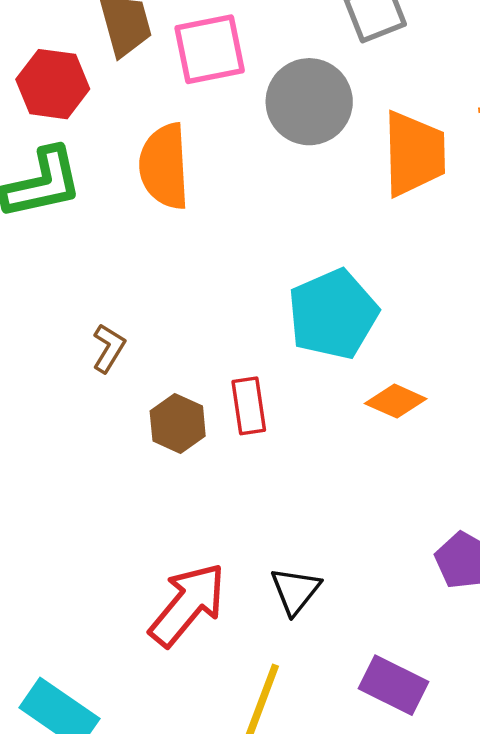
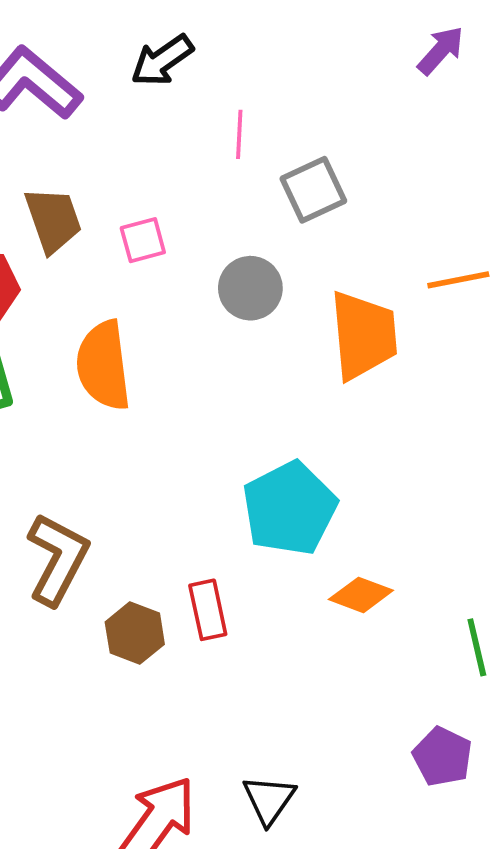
pink square: (210, 49) -> (143, 240), size x0.6
gray circle: (309, 102) -> (250, 288), size x0.7
brown L-shape: (109, 348) -> (58, 559), size x1.8

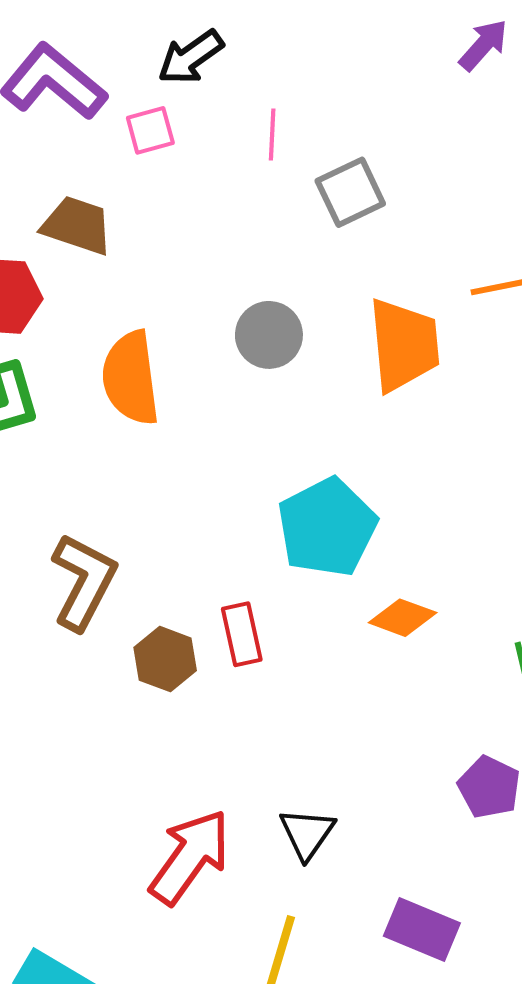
brown trapezoid: (53, 220) -> (77, 225), turned -52
pink square: (143, 240) -> (150, 130), moved
gray circle: (250, 288) -> (269, 335), moved

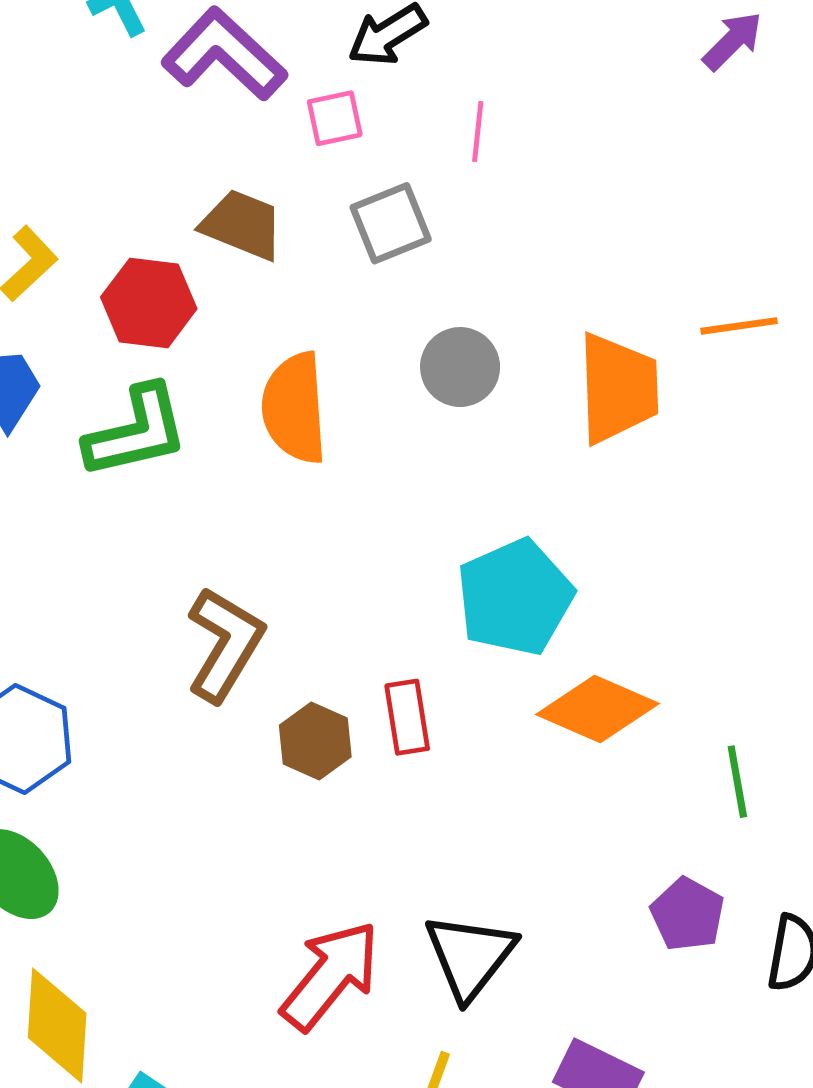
gray square: (350, 192) -> (391, 223), moved
orange diamond: (403, 618) -> (597, 709), size x1.5
black triangle: (307, 833) -> (470, 956), size x1.4

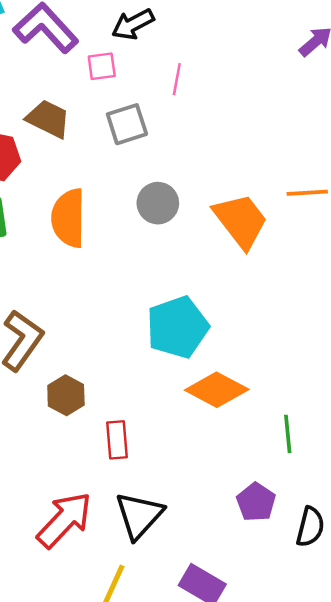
orange trapezoid: (618, 388) -> (241, 221), turned -40
red rectangle: (407, 717) -> (117, 440), moved

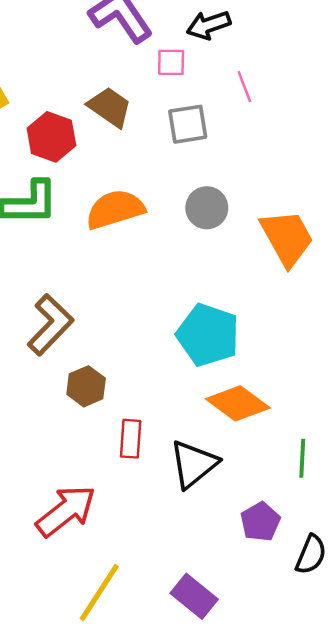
pink line: (177, 79) -> (244, 87), turned -40
orange semicircle: (68, 218) -> (115, 209), turned 64
cyan pentagon: (178, 327) -> (208, 335), turned 30
black triangle: (139, 515) -> (194, 464), moved

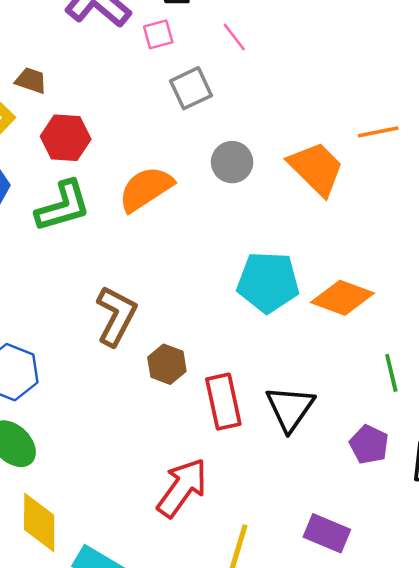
brown trapezoid: (110, 107) -> (31, 80), moved, size x0.7
orange diamond: (238, 403) -> (342, 298), moved
red rectangle: (131, 439) -> (223, 402), size x1.4

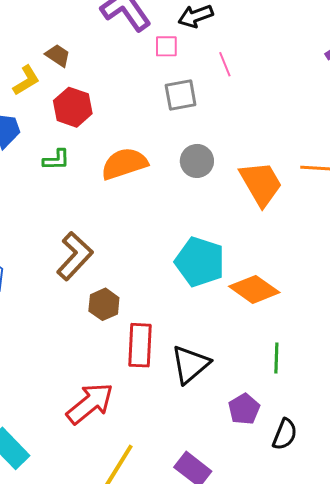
green L-shape: (63, 206) -> (56, 160), size x0.6

